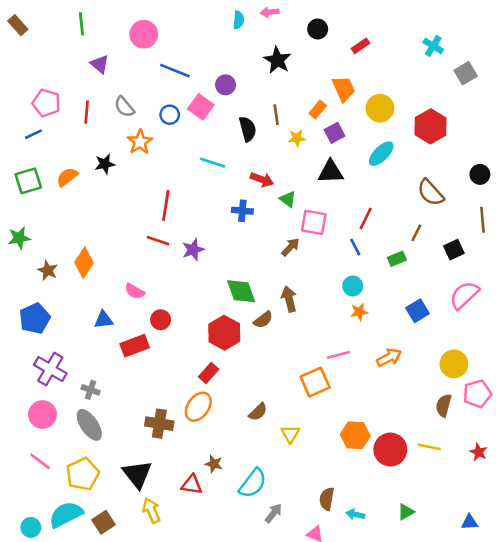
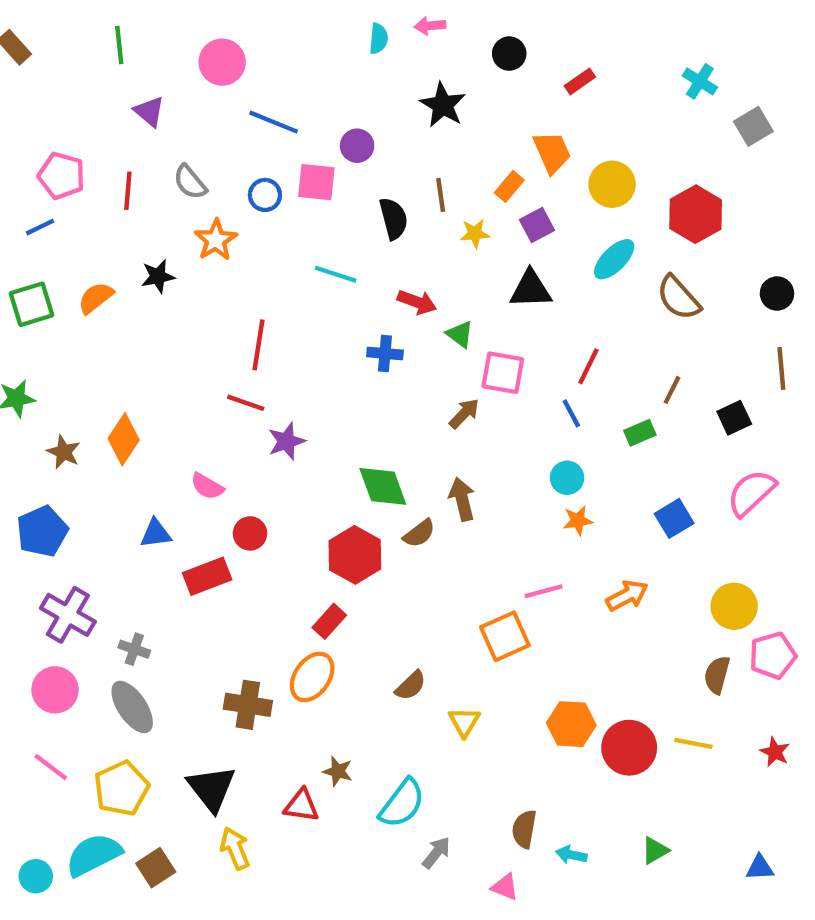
pink square: (201, 107) -> (316, 182), turned -30
brown semicircle: (431, 193) -> (678, 298), moved
purple star: (193, 250) -> (286, 441), moved

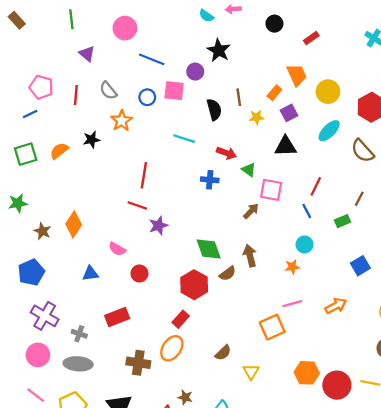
cyan semicircle: (379, 39) -> (206, 16), turned 120
black star: (443, 105) -> (219, 50), moved
orange star: (578, 521) -> (292, 267), moved
red rectangle: (207, 576) -> (117, 317), moved
gray ellipse: (132, 707) -> (78, 364), turned -52

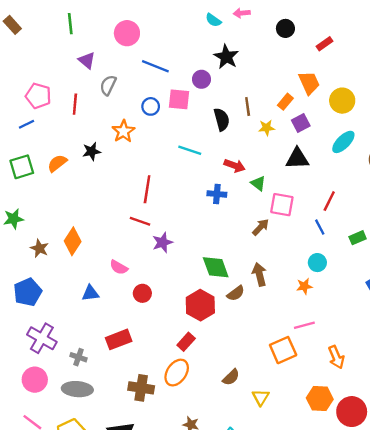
gray semicircle: (108, 91) -> (108, 85), moved, turned 66
orange arrow: (336, 306) -> (336, 357), moved, turned 95

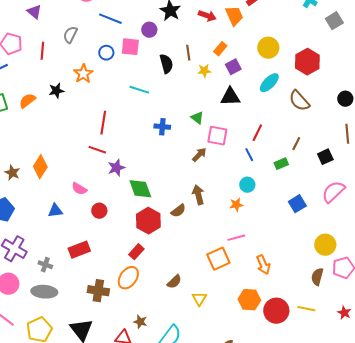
purple triangle: (87, 60) -> (34, 12), moved
orange trapezoid: (309, 83) -> (234, 16), moved
red arrow: (235, 166) -> (207, 16), moved
green diamond: (216, 267) -> (140, 189), moved

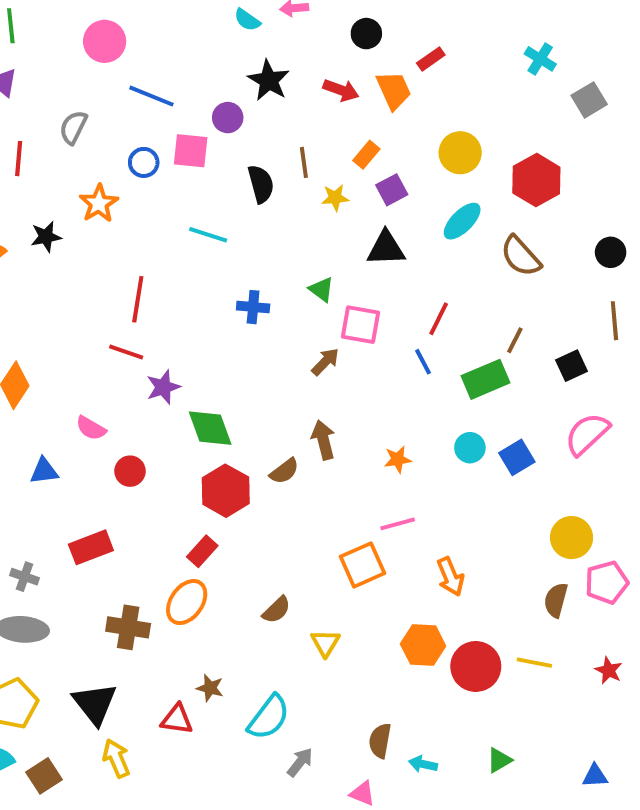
green rectangle: (281, 164) -> (486, 379), size x1.6
cyan circle: (247, 185) -> (470, 448), moved

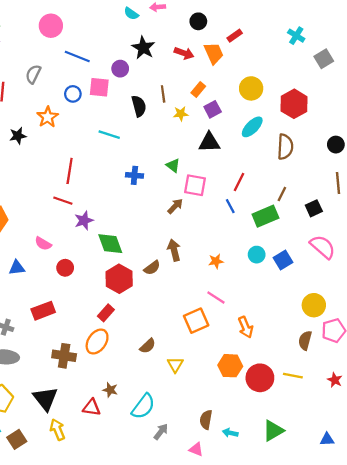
brown semicircle: (521, 256) -> (285, 147), turned -135
pink semicircle: (587, 434) -> (323, 247), turned 84
pink line: (398, 524) -> (216, 297), turned 48
green triangle: (499, 760) -> (273, 431), size x1.5

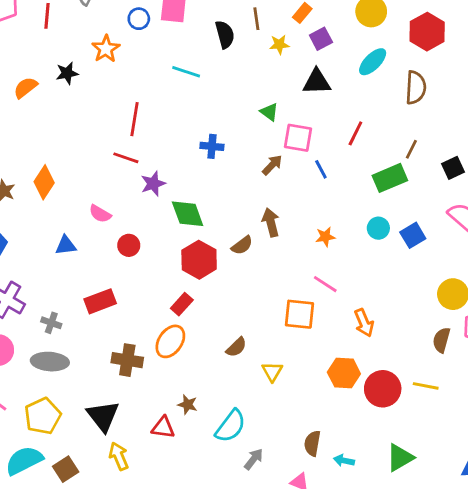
blue cross: (134, 175) -> (212, 146), moved
blue line: (230, 206) -> (321, 169), moved
orange square: (196, 321) -> (299, 314), turned 30

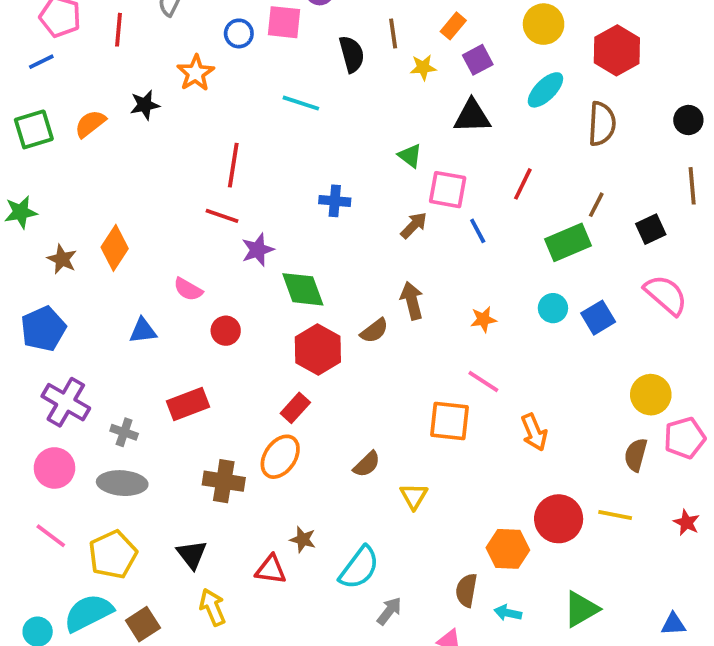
orange hexagon: (344, 373) -> (508, 549), moved
black triangle: (103, 416) -> (192, 555), size x0.7

